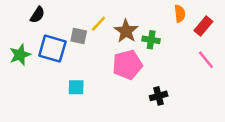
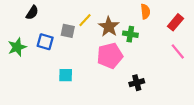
orange semicircle: (180, 14) -> (145, 12), moved
blue square: (52, 49) -> (45, 42), size x0.7

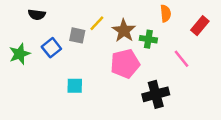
black semicircle: (32, 13) -> (37, 15), turned 64
blue square: (45, 42) -> (51, 48), turned 35
pink line: (178, 51) -> (181, 59), moved
black cross: (137, 83) -> (156, 94), size x1.5

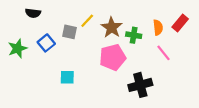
orange semicircle: (166, 13) -> (158, 27), moved

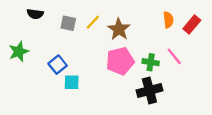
orange semicircle: (158, 27) -> (168, 20), moved
gray square: (69, 32) -> (68, 23), moved
green cross: (134, 35) -> (151, 62), moved
blue square: (46, 43) -> (58, 65), moved

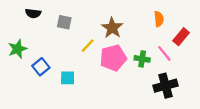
yellow line: (93, 22) -> (88, 46), moved
red rectangle: (192, 25) -> (181, 37), moved
blue square: (58, 65) -> (41, 67), moved
black cross: (149, 90) -> (166, 86), moved

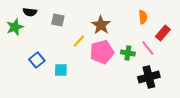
green star: (18, 49) -> (15, 27), moved

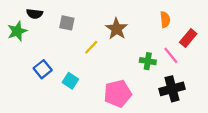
pink pentagon: (102, 52) -> (118, 93), moved
cyan square: (61, 70) -> (70, 81), turned 32

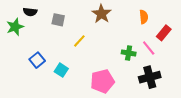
brown star: (117, 29) -> (101, 14), moved

